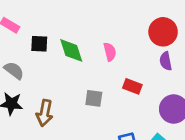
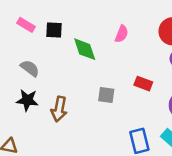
black square: (39, 44) -> (54, 30), moved
pink semicircle: (110, 52) -> (122, 34), moved, turned 36

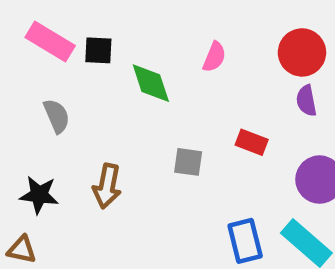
pink rectangle: (26, 25) -> (50, 42), size x1.5
gray semicircle: (30, 68) -> (57, 116), turned 30
black star: (27, 100) -> (39, 195), moved

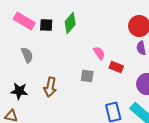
pink semicircle: (214, 57) -> (99, 53), moved, turned -56
green diamond: (151, 83) -> (70, 23), moved, turned 60

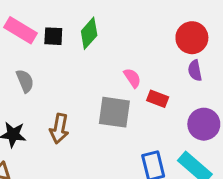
gray square: (87, 76) -> (114, 112), size x1.6

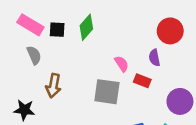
purple semicircle: (195, 70) -> (154, 58), moved
gray semicircle: (25, 81) -> (34, 55), moved
brown arrow: (59, 129) -> (53, 86), moved

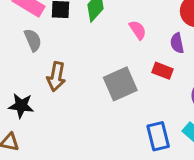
pink semicircle: (122, 64) -> (138, 30), moved
gray square: (107, 92) -> (120, 84), turned -32

